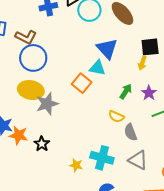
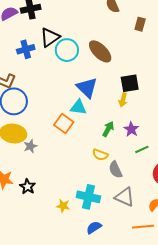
gray star: (47, 104) -> (30, 146), size x0.6

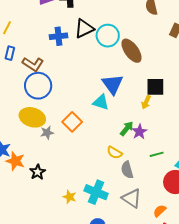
cyan circle: (67, 50) -> (108, 36), moved
orange square: (64, 124) -> (72, 122), moved
purple star: (131, 129) -> (139, 132), moved

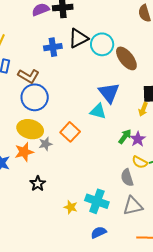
yellow semicircle: (115, 153) -> (140, 162), moved
orange star: (15, 161) -> (24, 152), moved, turned -30
gray triangle: (132, 198) -> (133, 206), turned -45

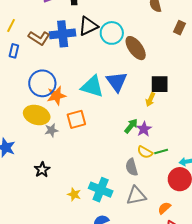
blue cross: (53, 47) -> (63, 34), size x1.4
brown L-shape: (29, 76) -> (39, 38), moved
cyan triangle: (98, 111) -> (92, 87), moved, size x1.4
orange square: (70, 132) -> (76, 119), turned 30
orange star: (24, 152) -> (56, 96), moved

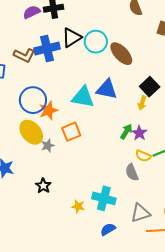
blue triangle: (117, 82) -> (107, 89), turned -35
black square: (160, 84) -> (150, 87), turned -36
yellow ellipse: (37, 115) -> (31, 132), turned 40
gray triangle: (136, 196) -> (140, 213), moved

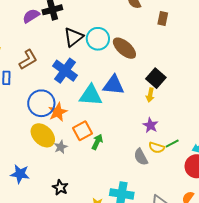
blue cross: (47, 49) -> (65, 71), moved, turned -35
brown L-shape: (24, 55) -> (28, 60), turned -50
green arrow: (126, 132) -> (97, 142), moved
gray semicircle: (132, 172) -> (141, 157), moved

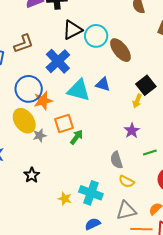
blue triangle: (113, 85) -> (103, 84), size x0.7
yellow semicircle: (157, 148) -> (127, 181), moved

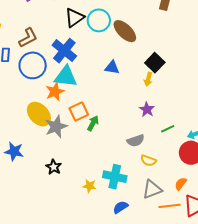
blue circle: (29, 89) -> (33, 65), moved
cyan triangle: (79, 90) -> (66, 77), moved
gray star: (40, 135) -> (56, 127), size x1.6
gray semicircle: (116, 160) -> (136, 141), turned -84

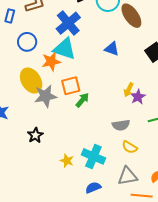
blue circle: (33, 65) -> (27, 42), moved, size x0.7
yellow arrow: (148, 79) -> (129, 90), moved

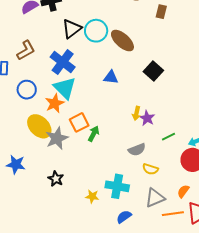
cyan triangle: (65, 49) -> (65, 88), turned 40

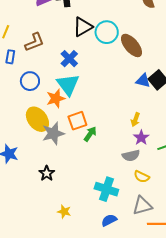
blue cross: (63, 62) -> (69, 59), size x0.7
blue triangle: (111, 77) -> (143, 81), moved
purple star: (147, 118) -> (141, 138), moved
yellow star: (92, 196) -> (64, 212), moved

